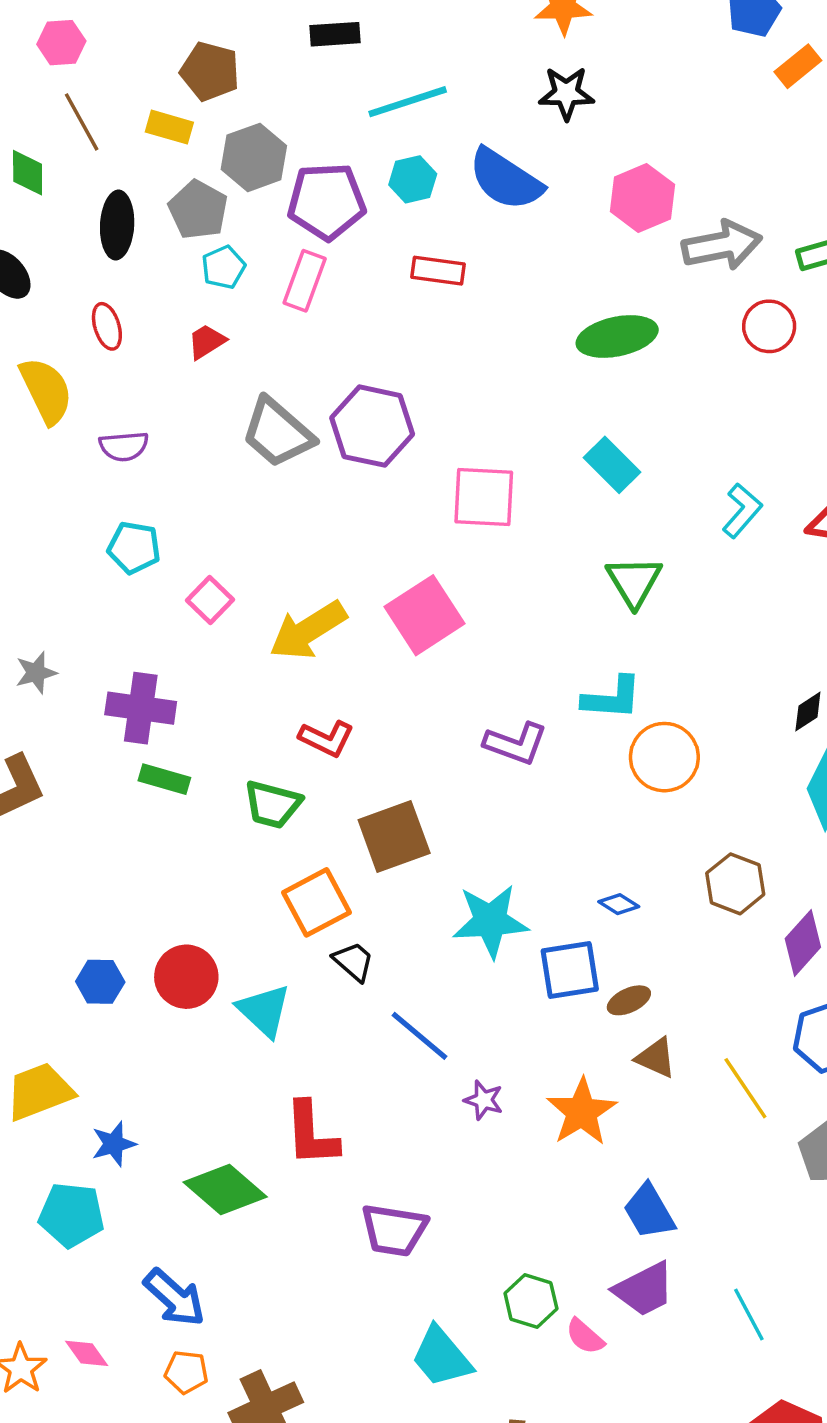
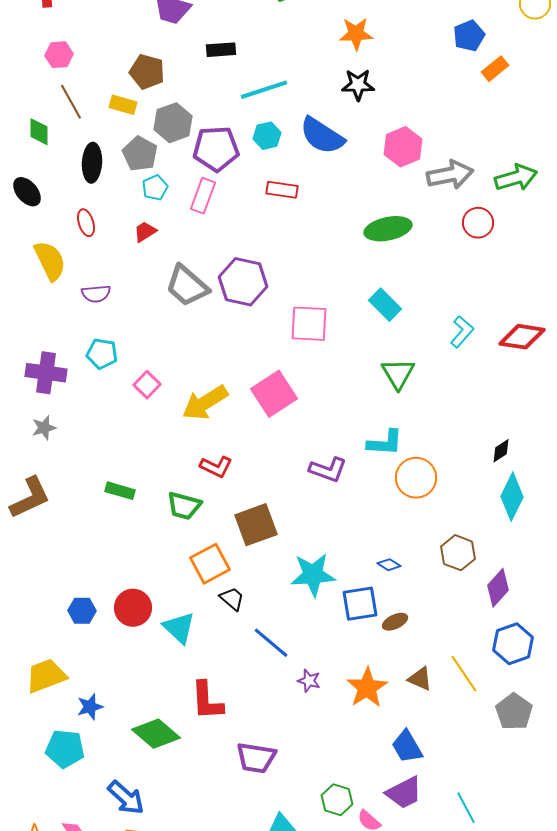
purple cross: (141, 708) -> (46, 373), moved
brown triangle: (656, 1058) -> (420, 679), moved

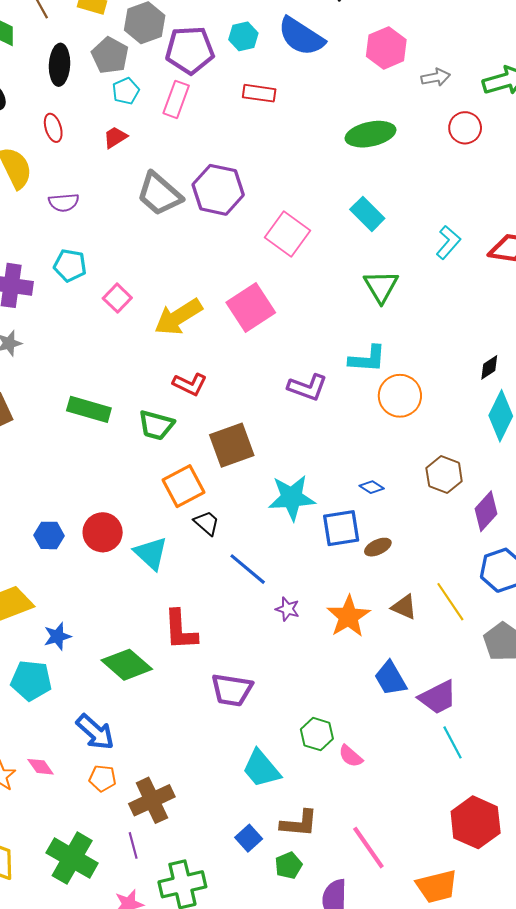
gray arrow: (450, 175) -> (436, 77), size x0.6
pink square: (309, 324) -> (288, 234), turned 33
green rectangle: (120, 491) -> (89, 409), size x1.4
purple trapezoid: (404, 793) -> (438, 697), moved

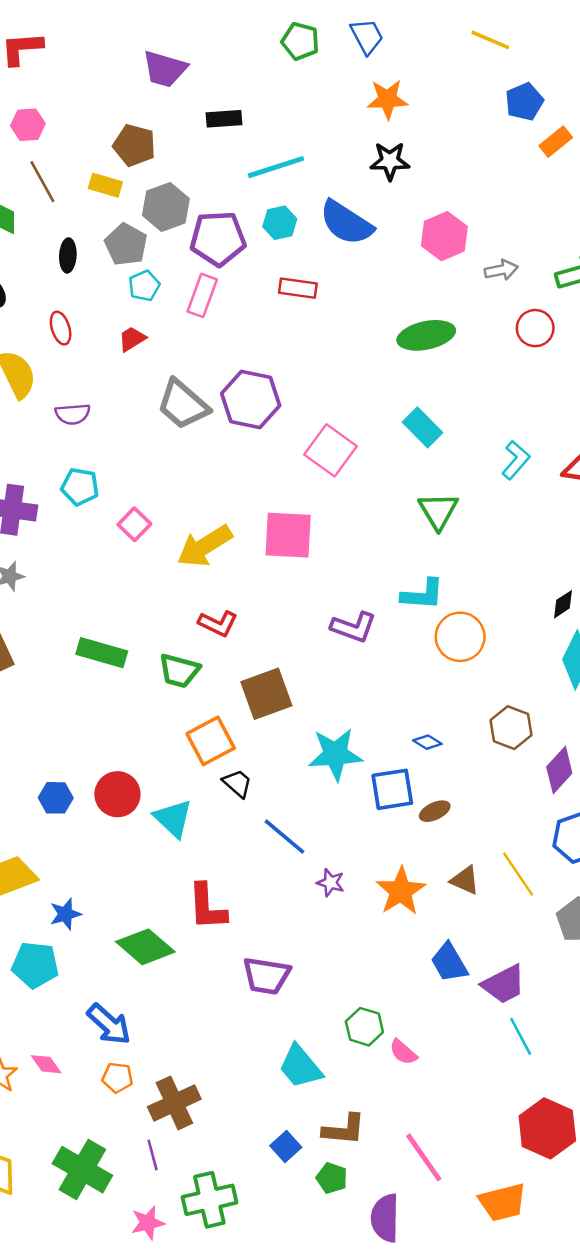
black ellipse: (60, 65) -> (68, 255), size x0.7
pink square: (251, 307) -> (288, 535), turned 36
green pentagon: (289, 865) -> (332, 1178), turned -30

